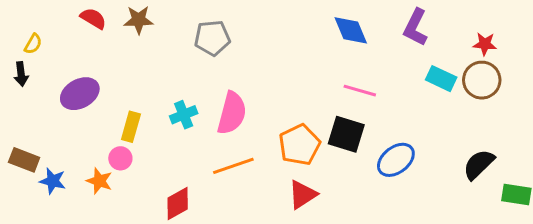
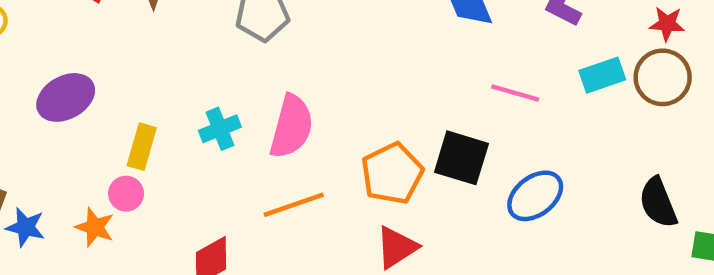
cyan rectangle: (441, 79) -> (602, 75), turned -44
pink line: (360, 91) -> (515, 93), moved
black semicircle: (479, 164) -> (658, 203), turned -68

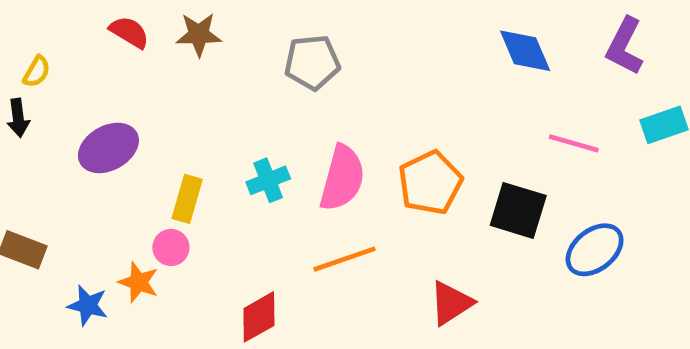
orange pentagon: (392, 173) -> (430, 183), moved
blue star: (25, 227) -> (88, 305), moved

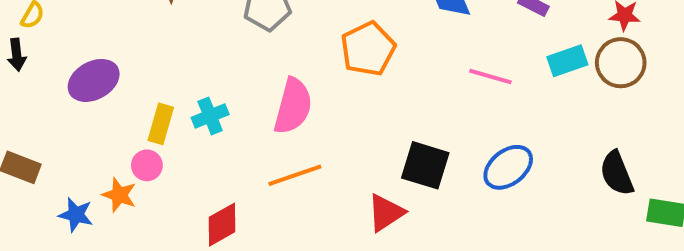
cyan cross: (268, 180) -> (210, 116), moved
orange pentagon: (430, 183) -> (368, 49), moved
black square: (518, 210) -> (425, 165), moved

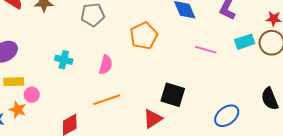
pink semicircle: (293, 106) -> (106, 65), size x0.7
cyan cross: (210, 116) -> (64, 60), moved, turned 36
yellow rectangle: (161, 124) -> (14, 82), moved, turned 72
blue ellipse: (508, 167) -> (227, 116), moved

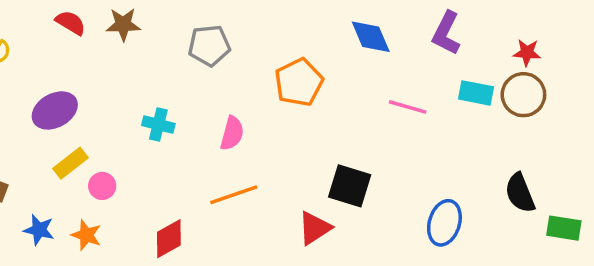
cyan rectangle: (245, 42) -> (476, 93), turned 30
yellow rectangle: (14, 82) -> (71, 163), turned -36
orange star: (18, 110) -> (86, 235), moved
blue ellipse: (227, 116) -> (444, 223), turned -35

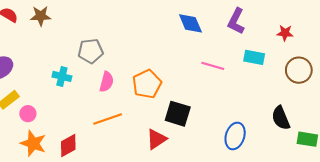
gray pentagon: (209, 46) -> (91, 51), moved
orange pentagon: (299, 82) -> (147, 84), moved
brown circle: (523, 95) -> (299, 70), moved
orange star: (86, 235) -> (33, 143), moved, size x1.4

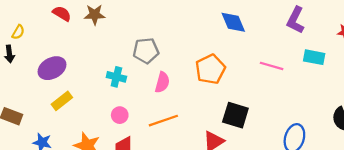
blue diamond: (190, 23) -> (233, 22), moved
orange pentagon: (147, 84) -> (210, 69), moved
pink circle: (28, 114) -> (120, 115), moved

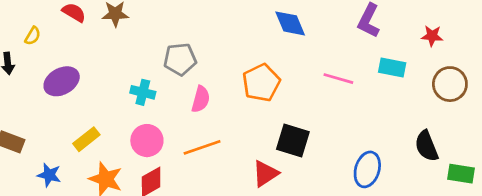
yellow semicircle: (18, 32) -> (33, 36), moved
yellow rectangle: (62, 101) -> (86, 139), moved
pink circle: (120, 115) -> (147, 141), size x1.5

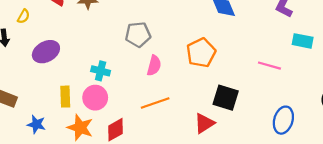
pink line: (338, 79) -> (269, 66), moved
cyan cross: (143, 92) -> (101, 71), moved
yellow rectangle: (86, 139) -> (65, 97), turned -54
pink circle: (147, 141) -> (95, 98), moved

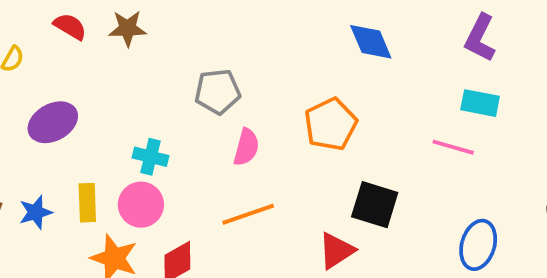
cyan rectangle: (303, 41) -> (480, 103), moved
blue star: (36, 124) -> (36, 212), moved, turned -30

